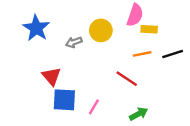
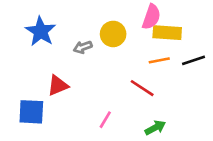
yellow rectangle: (149, 29) -> (167, 33), size x1.5
red triangle: (51, 76) -> (58, 85), turned 48
blue square: (64, 100) -> (31, 112), moved

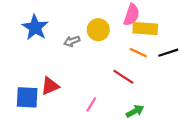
orange line: (159, 60) -> (138, 53), turned 36
red triangle: (58, 85) -> (50, 86), moved

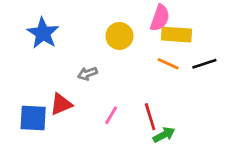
gray arrow: (72, 41) -> (87, 74), moved
red line: (123, 77) -> (150, 117), moved, turned 40
pink line: (91, 104) -> (111, 115), moved

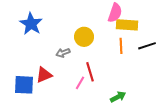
yellow circle: (119, 36) -> (84, 37), moved
orange line: (168, 64) -> (121, 46), turned 63
red line: (150, 117) -> (90, 72), moved

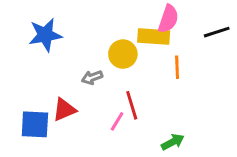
blue star: (31, 24) -> (45, 35), turned 30
yellow rectangle: (127, 25) -> (154, 36), moved
black line: (147, 46) -> (217, 32), moved

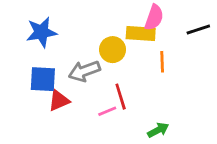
gray arrow: (92, 77) -> (84, 71), size x1.6
pink line: (117, 121) -> (107, 111), turned 36
blue square: (35, 124) -> (43, 79), moved

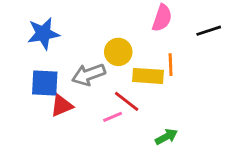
yellow rectangle: (141, 34) -> (148, 76), moved
red line: (121, 97) -> (127, 101), turned -35

